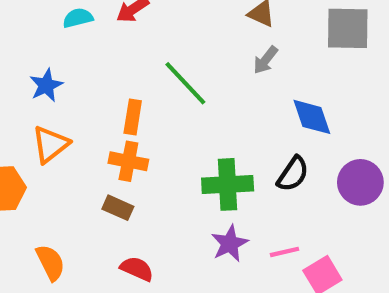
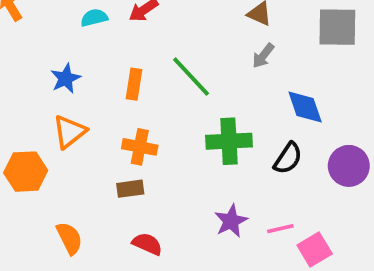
orange rectangle: (133, 117) -> (134, 84), moved
green cross: (228, 184) -> (229, 141), moved
brown rectangle: (118, 208) -> (130, 189), turned -32

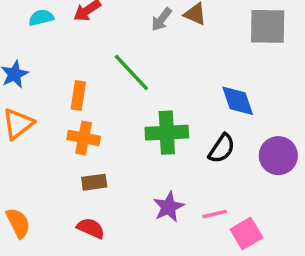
gray arrow: (263, 56) -> (161, 19), moved
orange rectangle: (134, 84) -> (78, 95), moved
brown rectangle: (130, 189) -> (94, 182), moved

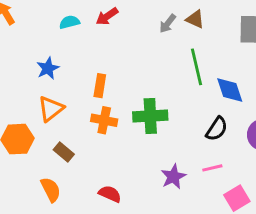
green line: (131, 72) -> (196, 67), moved, turned 30
green cross: (167, 133) -> (150, 116), moved
brown rectangle: (94, 182) -> (64, 152), moved, turned 48
pink line: (215, 214) -> (212, 168), moved

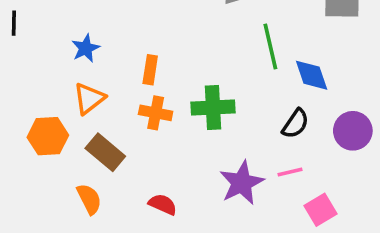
brown rectangle: (64, 152) -> (105, 152), size x1.5
purple star: (173, 177) -> (242, 183), size x1.4

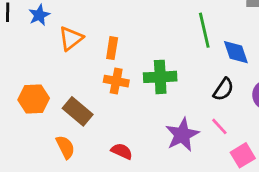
blue star: (86, 48) -> (39, 15), moved
orange triangle: (89, 99) -> (71, 38), moved
pink line: (290, 172) -> (219, 126), turned 60

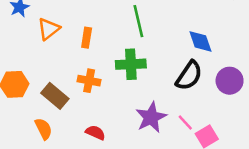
green line: (204, 30) -> (138, 21), moved
orange cross: (116, 81) -> (89, 81), moved
black semicircle: (223, 89) -> (189, 76), size x1.4
pink line: (219, 126) -> (185, 122), moved

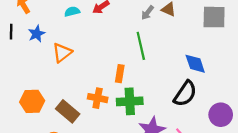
orange rectangle: (87, 38) -> (120, 74), moved
green cross: (131, 64) -> (130, 101), moved
purple circle: (230, 81) -> (221, 115), moved

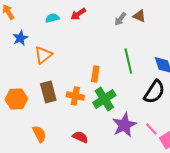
green line: (141, 46) -> (128, 61), moved
green cross: (130, 101) -> (104, 99), turned -30
brown rectangle: (68, 111) -> (48, 92), moved, turned 35

